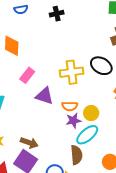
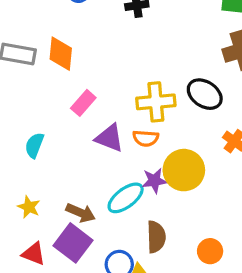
orange semicircle: (70, 106) -> (146, 138), moved
yellow circle: (91, 113) -> (184, 170), size x1.6
cyan ellipse: (87, 135) -> (126, 198), moved

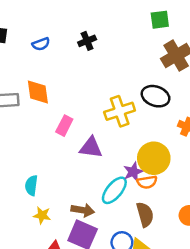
orange semicircle: (146, 138) -> (147, 182), moved
cyan semicircle: (34, 145) -> (31, 185), moved

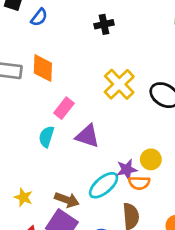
blue semicircle: (41, 44) -> (39, 17), moved, turned -42
yellow cross: (120, 111) -> (119, 84), moved, turned -36
yellow circle: (154, 158) -> (151, 159), size x0.6
cyan semicircle: (31, 185) -> (46, 137), moved

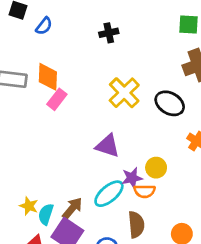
pink rectangle: (64, 108) -> (57, 99), moved
purple triangle: (87, 136) -> (107, 146), moved
cyan semicircle: (46, 137) -> (46, 214), moved
brown arrow: (67, 200) -> (72, 208), turned -70

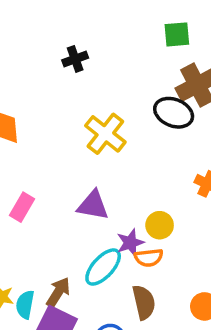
pink rectangle: (57, 99) -> (22, 207), moved
black ellipse: (170, 103) -> (174, 113), moved

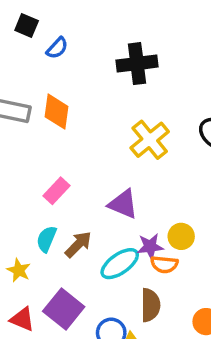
black cross: (75, 59) -> (137, 64), size x1.6
brown arrow: (58, 292) -> (78, 244), moved
cyan semicircle: (25, 305) -> (47, 239), moved

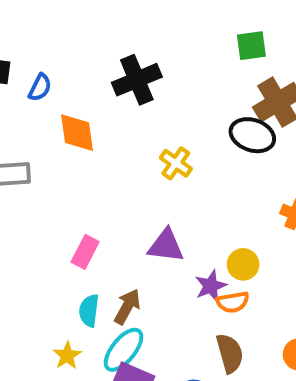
orange diamond: (56, 112) -> (77, 133), moved
yellow cross: (150, 140) -> (176, 163), size x0.7
cyan ellipse: (120, 264) -> (124, 350), moved
yellow star: (19, 270) -> (67, 356), turned 30

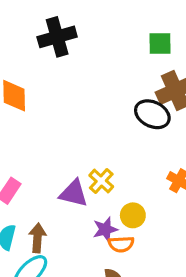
black cross: (137, 80) -> (57, 37), moved
yellow cross: (176, 163) -> (101, 181), moved
brown arrow: (127, 307) -> (37, 238), turned -32

